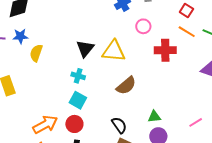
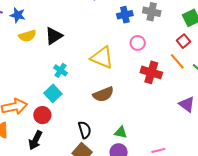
black triangle: (85, 48) -> (54, 36), moved
yellow semicircle: (36, 53) -> (27, 36), turned -144

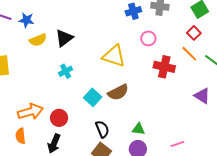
cyan cross: (60, 70) -> (66, 71), moved, turned 32
cyan square: (53, 93) -> (93, 97), moved

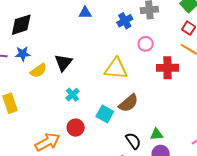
red circle: (59, 118) -> (76, 128), moved
black semicircle: (102, 129) -> (133, 141), moved

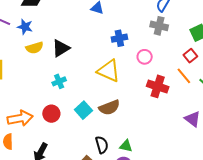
blue cross: (125, 21) -> (119, 38), moved

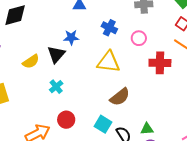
blue star: (25, 27) -> (71, 37), moved
blue cross: (119, 38) -> (109, 28), turned -35
cyan cross: (59, 81) -> (56, 87), moved
cyan square: (83, 110) -> (103, 124), moved

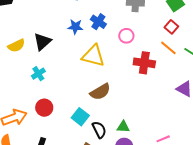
blue star: (71, 37) -> (75, 27), moved

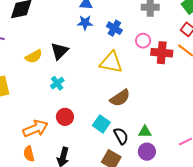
blue star: (75, 27) -> (85, 23), moved
red cross: (144, 63) -> (162, 53), moved

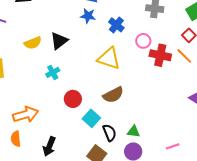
red circle: (65, 117) -> (73, 99), moved

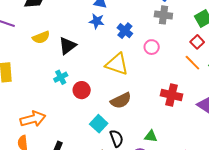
yellow semicircle: (33, 43) -> (41, 37), moved
red cross: (160, 55) -> (172, 95), moved
red circle: (73, 99) -> (82, 90), moved
green triangle: (134, 131) -> (151, 136), moved

